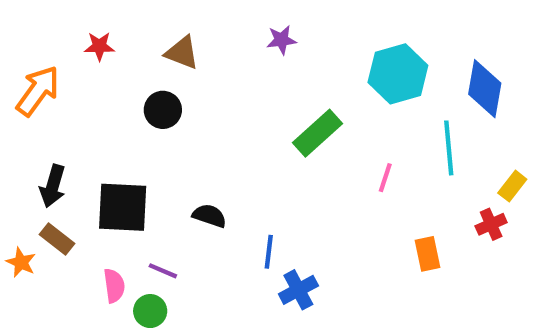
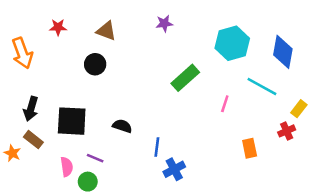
orange arrow: (38, 91) -> (22, 53), turned 124
cyan line: (449, 148) -> (262, 86), turned -56

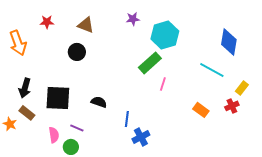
cyan hexagon: (232, 43) -> (165, 35), moved
pink line: (225, 104) -> (163, 84), moved
orange rectangle: (250, 148) -> (201, 110), moved, turned -42

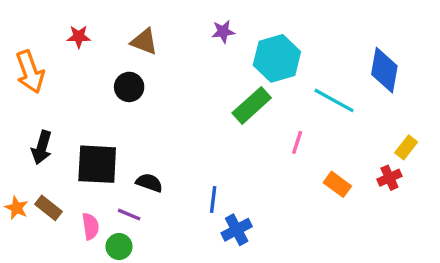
cyan line: (212, 70) -> (334, 100), moved
pink line: (163, 84) -> (297, 142), moved
black semicircle: (99, 102) -> (149, 183), moved
brown rectangle: (27, 113) -> (48, 208), moved

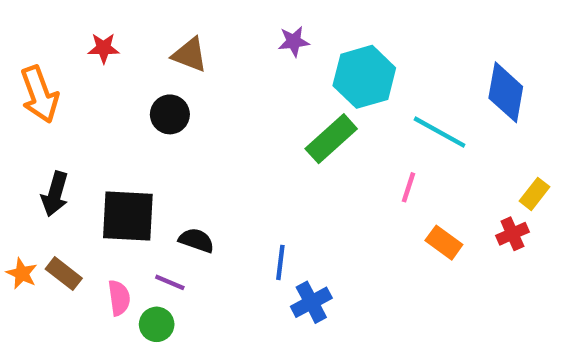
pink line: (297, 142) -> (409, 187), moved

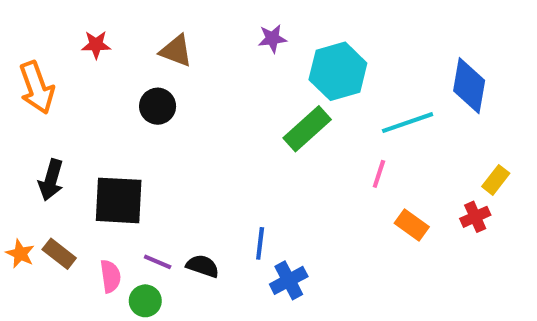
cyan line: (439, 132) -> (408, 123), turned -48
black semicircle: (196, 240) -> (203, 266), moved

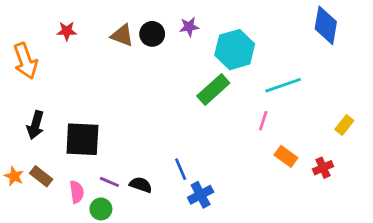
blue diamond: (469, 86) -> (326, 25), moved
black circle: (158, 106) -> (152, 34), moved
red cross: (475, 217) -> (323, 168), moved
blue line: (260, 243) -> (181, 169), turned -30

